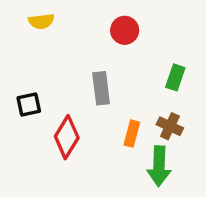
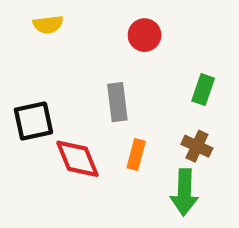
black square: (29, 105) -> (33, 121), size x1.4
orange rectangle: (132, 134) -> (136, 155), moved
red diamond: (67, 137) -> (77, 159), turned -54

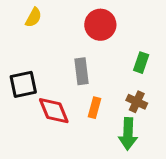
yellow semicircle: (48, 25) -> (33, 17), turned -54
red circle: (145, 35) -> (100, 25), size x1.4

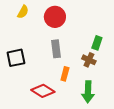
red circle: (100, 25) -> (55, 17), moved
brown cross: (137, 102) -> (89, 60), moved
red diamond: (54, 111) -> (43, 91), moved, turned -35

